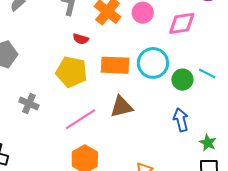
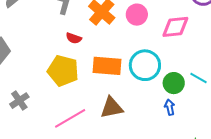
gray cross: (29, 103) -> (19, 101), turned 30
blue arrow: (181, 120) -> (170, 107), moved, size x0.7

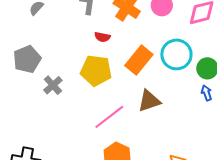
orange rectangle: (107, 66) -> (139, 60), turned -48
gray cross: (19, 101) -> (53, 85), moved

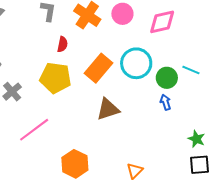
red semicircle: (102, 37) -> (62, 44), turned -91
pink line: (109, 117) -> (34, 130), moved

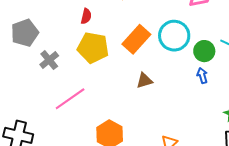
red semicircle: (62, 44) -> (86, 16), moved
brown triangle: (108, 109) -> (144, 81), size x0.7

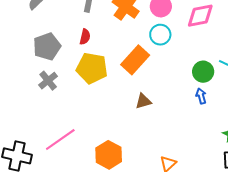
gray pentagon: (25, 33) -> (47, 46), moved
cyan circle: (174, 36) -> (160, 35), moved, size x0.7
pink line: (70, 99) -> (60, 140), moved

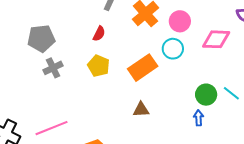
gray pentagon: (47, 46) -> (41, 38), moved
yellow pentagon: (92, 68) -> (99, 66), size x0.7

